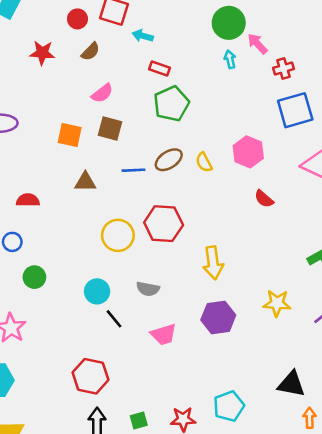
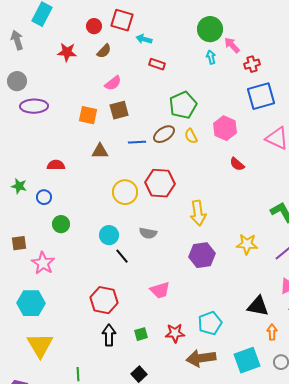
green pentagon: (171, 104) -> (183, 105), moved
brown square: (110, 128) -> (119, 110), turned -30
pink trapezoid: (164, 334) -> (160, 290), moved

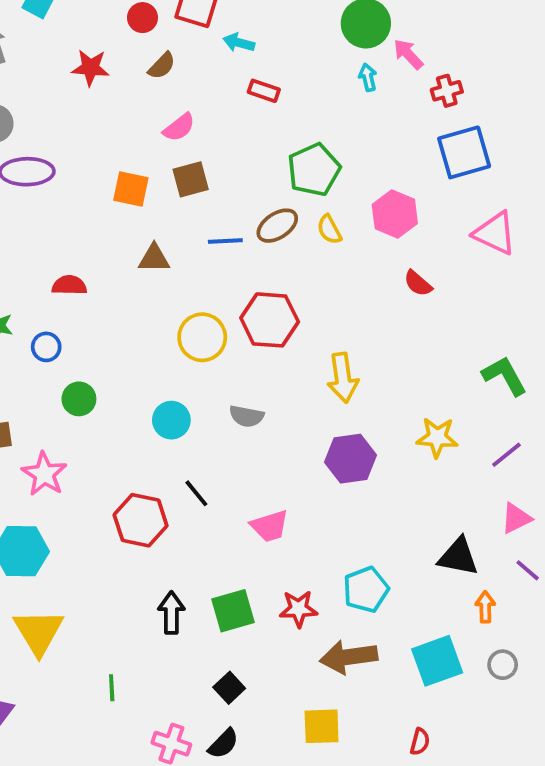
black line: (122, 256) -> (196, 493), moved
red hexagon: (104, 300) -> (141, 520), moved
green square: (141, 334) -> (233, 611), size x1.6

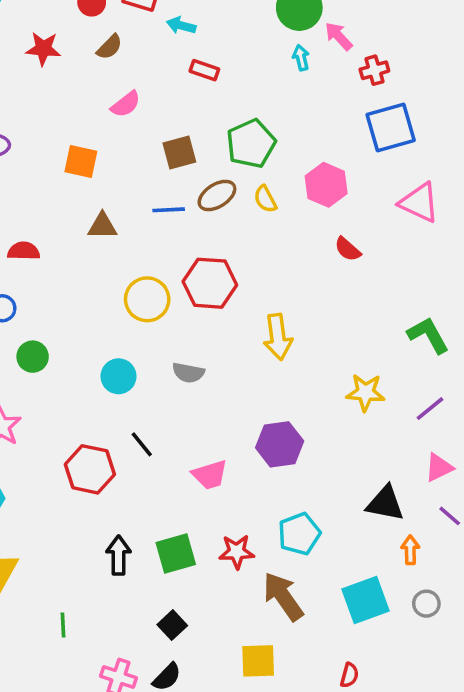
brown square: (191, 179) -> (179, 153), moved
purple hexagon: (350, 459) -> (280, 444), moved
brown arrow: (349, 657) -> (283, 596), turned 63

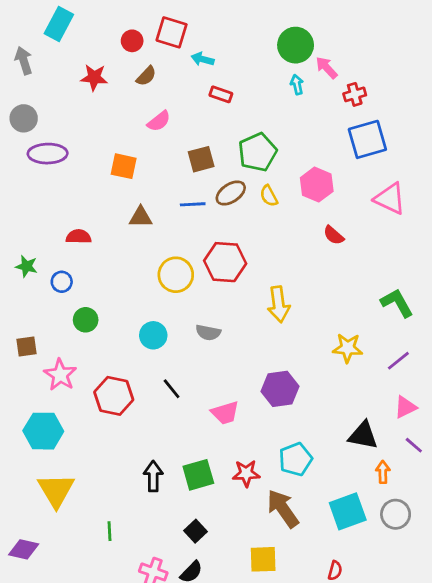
red hexagon: (90, 469) -> (114, 396), moved
gray circle: (426, 604) -> (396, 514), size x1.4

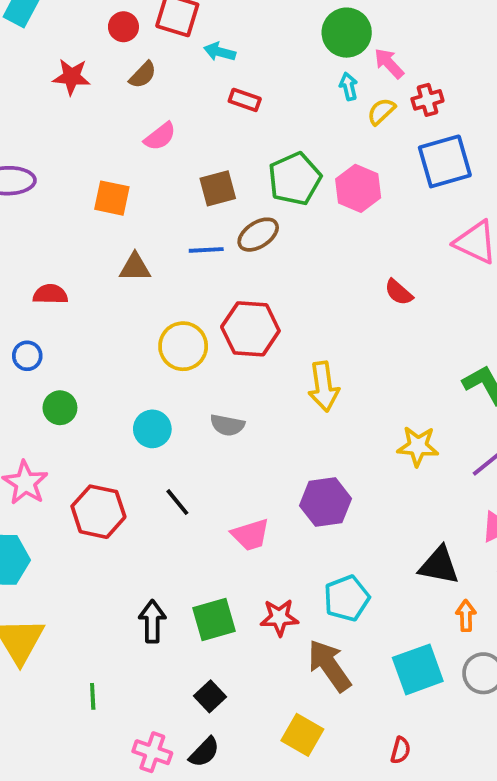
pink hexagon: (317, 185) -> (358, 188), moved
yellow semicircle: (269, 196) -> (381, 111), moved, turned 75
yellow square: (263, 559) -> (302, 735), turned 32

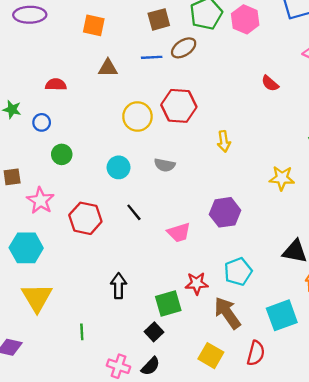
yellow arrow: (324, 387) -> (224, 141), size x0.7
green square: (214, 619) -> (168, 303), moved
red semicircle: (401, 750) -> (256, 353), moved, size x1.5

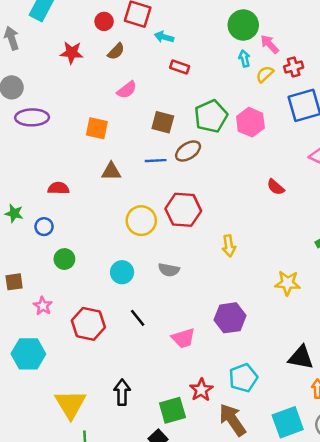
brown square: (159, 19) -> (163, 122), turned 30
pink star: (40, 201) -> (43, 306), size x0.7
red star: (197, 283) -> (201, 390), turned -30
yellow triangle: (37, 298) -> (70, 404), moved

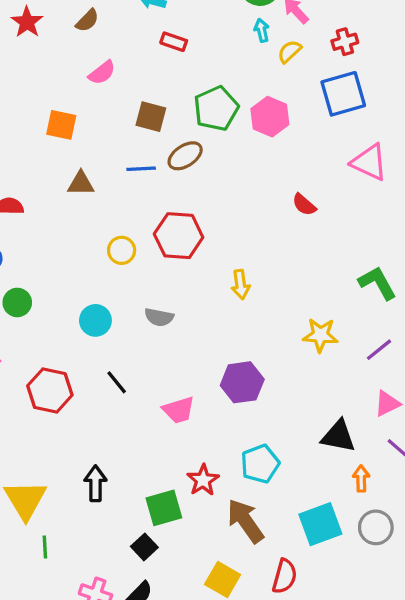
red star: (72, 53) -> (27, 22), turned 30
red cross: (294, 67) -> (345, 42), moved
yellow circle: (141, 221) -> (122, 250), size x0.7

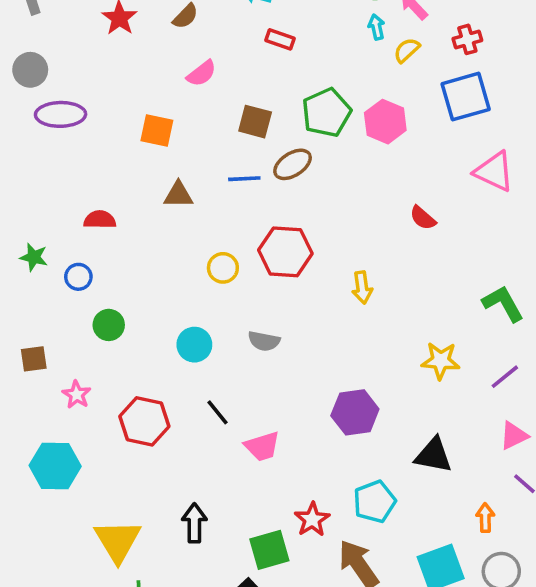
yellow arrow: (241, 285) -> (362, 288), moved
pink trapezoid: (179, 410) -> (262, 446), moved
black triangle: (338, 436) -> (433, 455), moved

